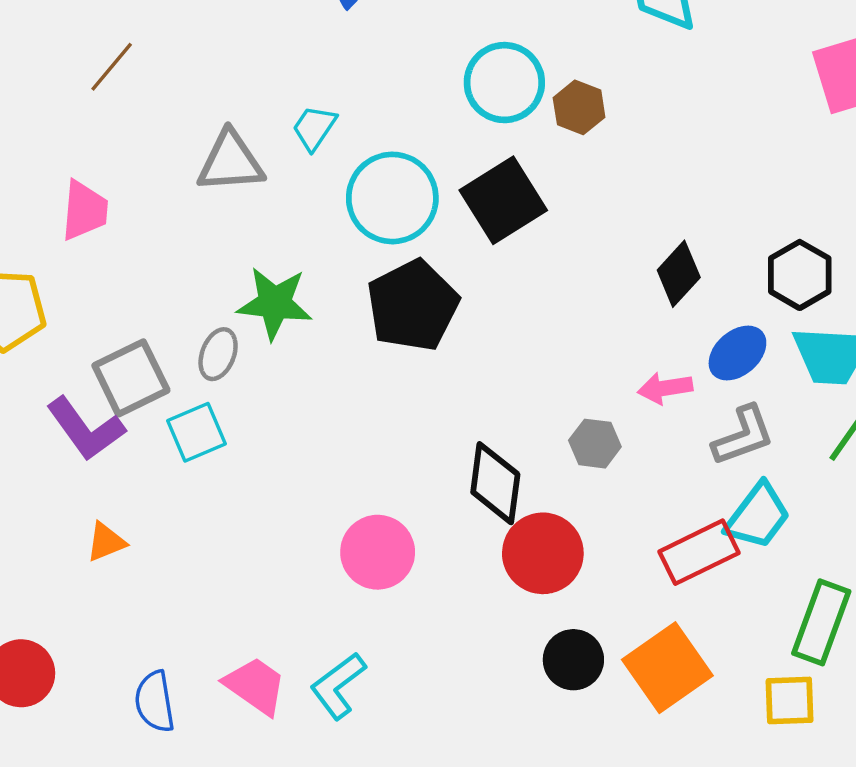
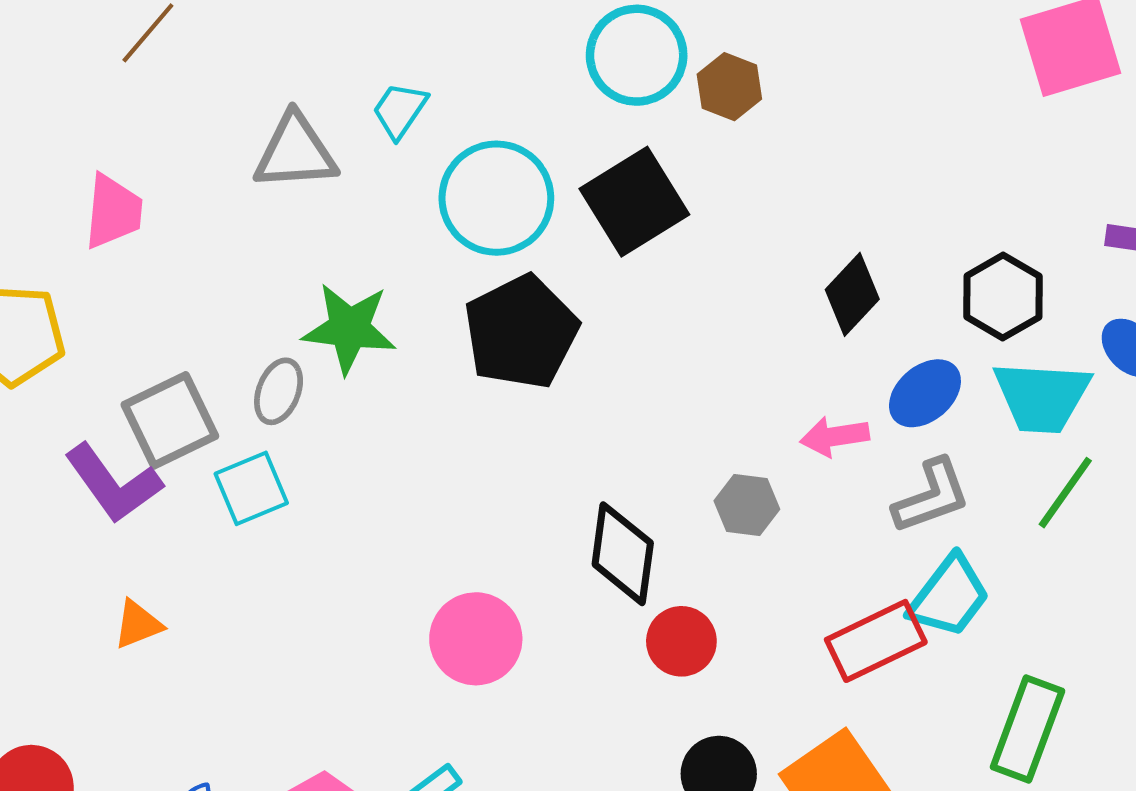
red circle: (543, 553) -> (681, 641), size x0.7

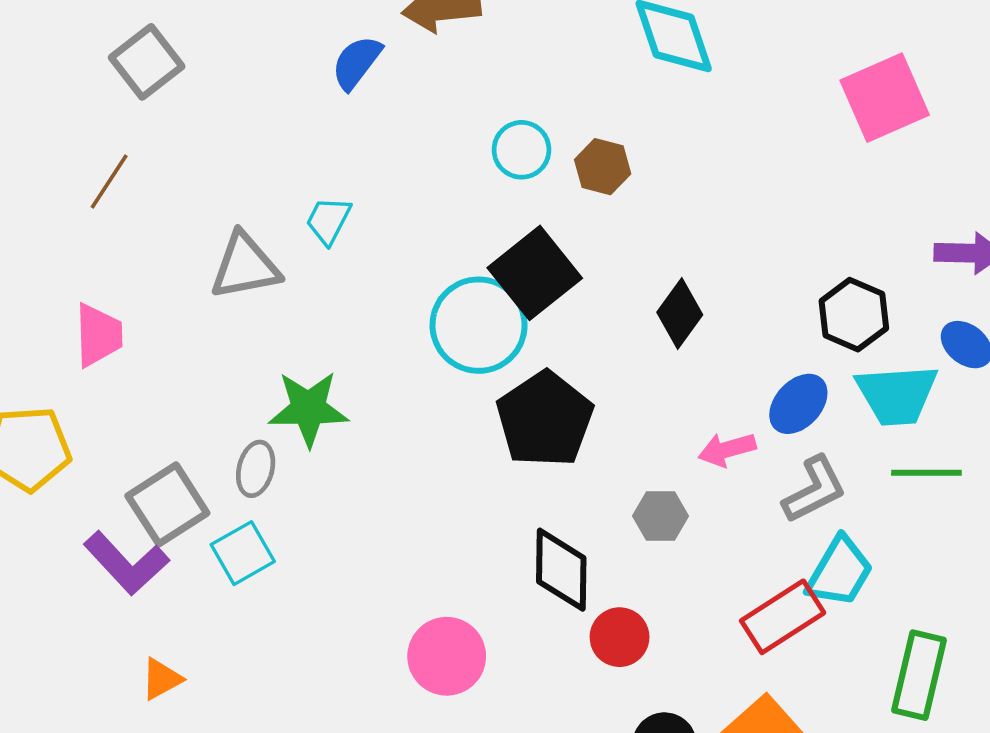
cyan circle: (637, 55) -> (521, 150), size x0.7
cyan circle: (496, 198) -> (479, 325), moved
black diamond: (852, 294) -> (680, 313), moved
black pentagon: (521, 332) -> (545, 419), moved
green line: (1065, 493) -> (926, 473), turned 62

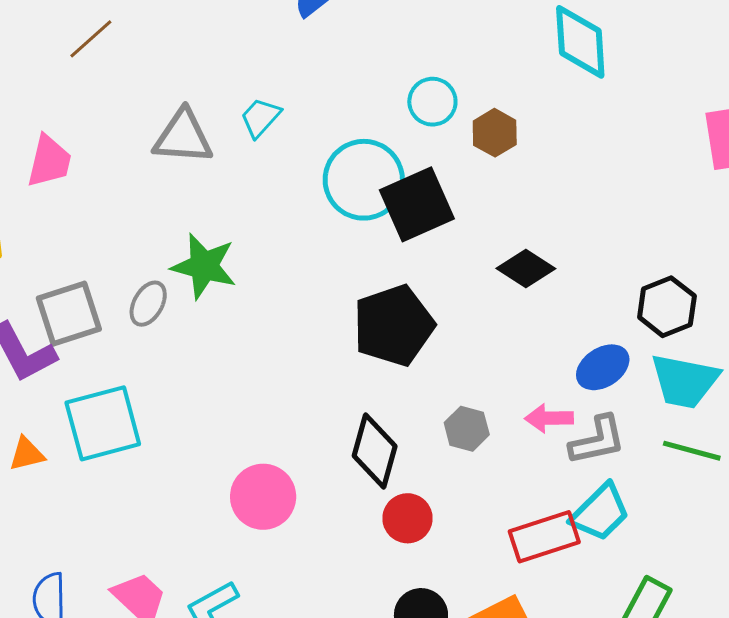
black diamond: (680, 313) -> (526, 268), turned 72
cyan circle: (479, 325) -> (364, 180), moved
pink arrow: (727, 449) -> (549, 418), moved
cyan square: (243, 553) -> (103, 423), moved, size x1.5

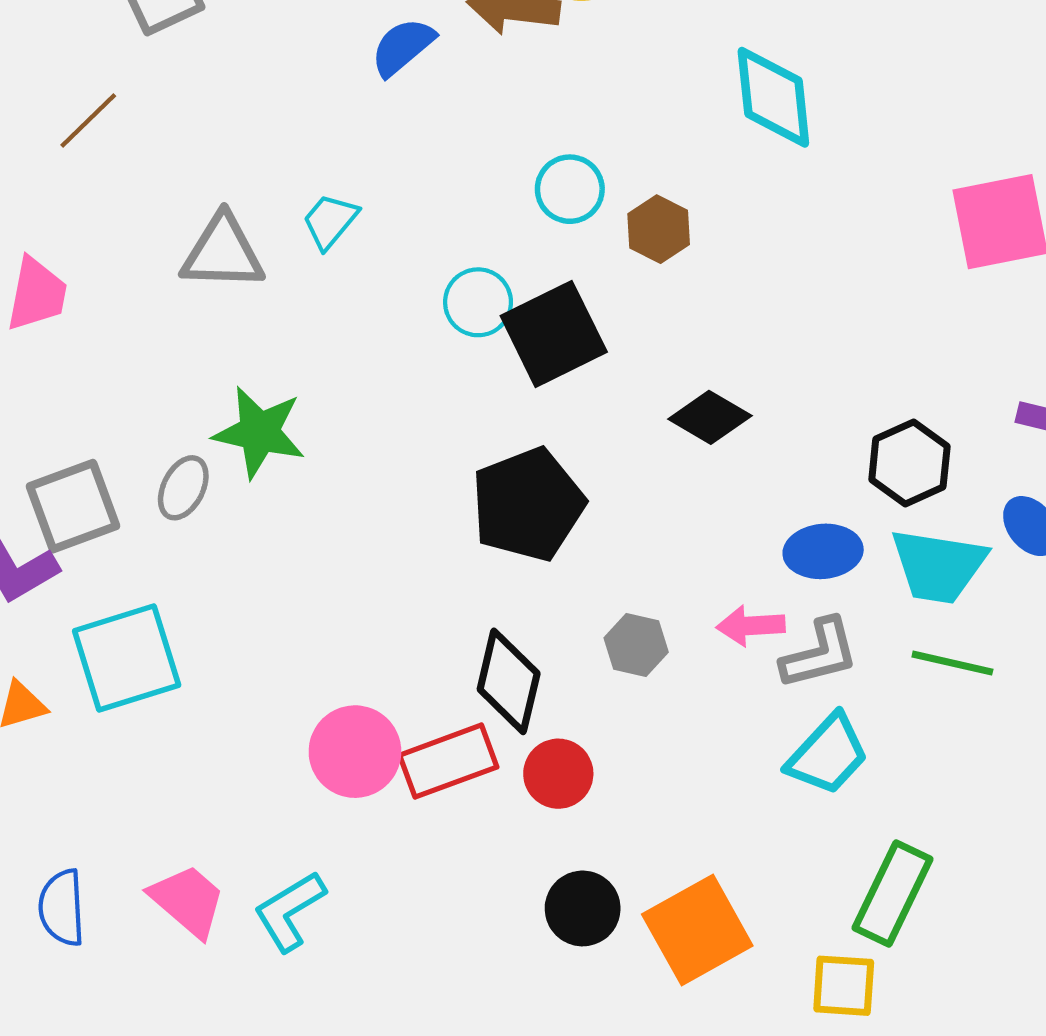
cyan circle: (364, 180) -> (478, 302), size x0.6
blue ellipse: (603, 367) -> (823, 551), turned 30
red rectangle: (544, 537) -> (448, 761), moved

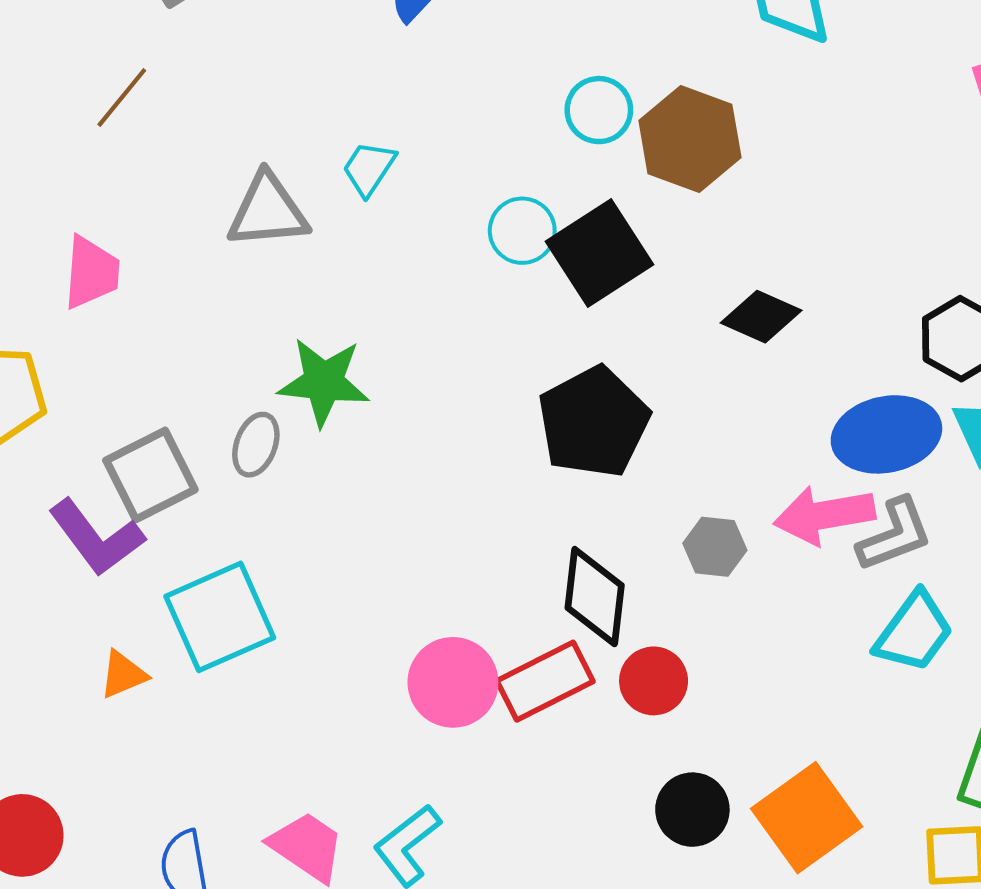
brown hexagon: (659, 229) -> (690, 139), size x1.6
blue ellipse: (823, 551) -> (886, 434), size x1.4
pink arrow: (751, 626) -> (824, 515), size x1.5

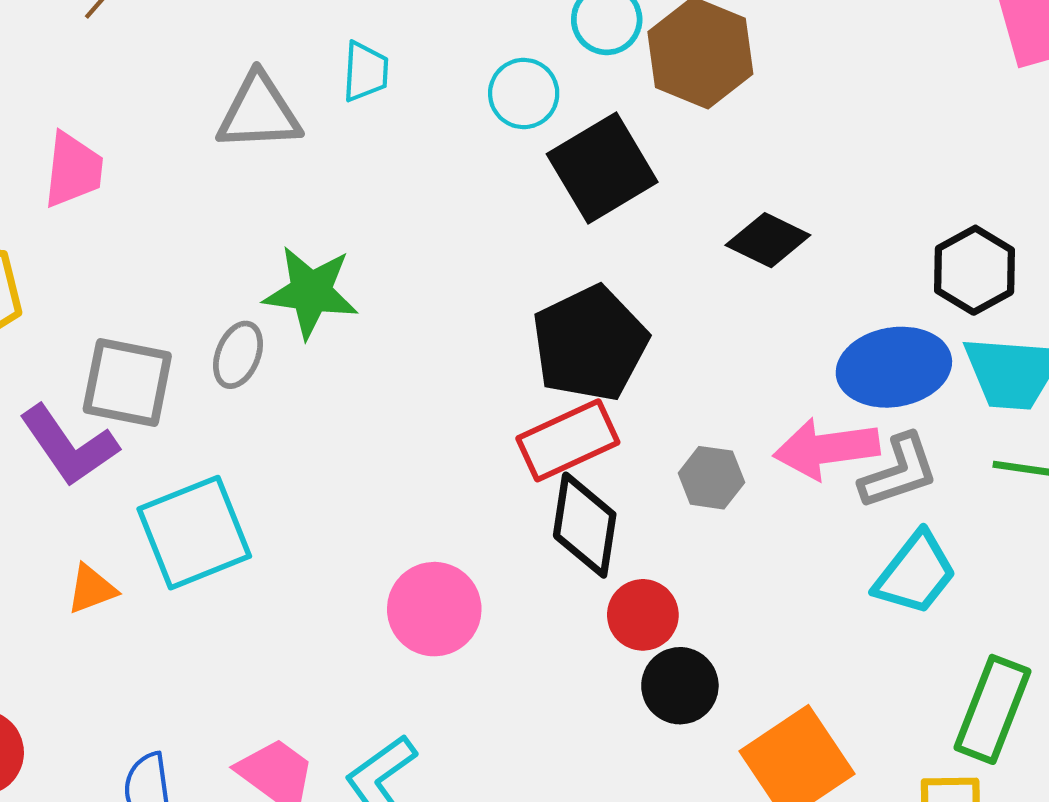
cyan trapezoid: (369, 168) -> (365, 72), turned 148
cyan circle: (522, 231) -> (524, 93), moved
gray square: (150, 475) -> (127, 383), turned 36
red rectangle: (545, 681) -> (568, 440), moved
black circle: (692, 810) -> (680, 686), moved

